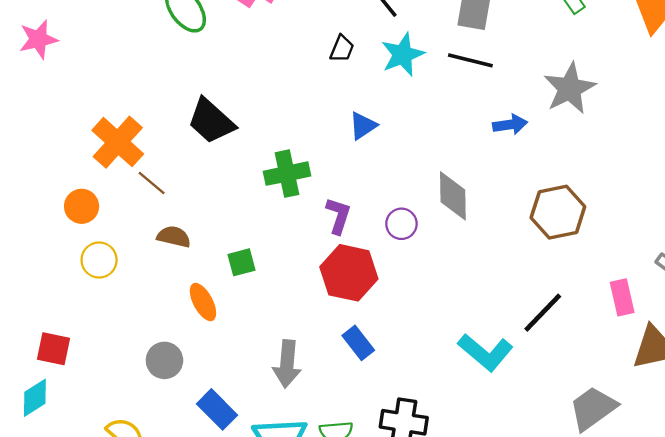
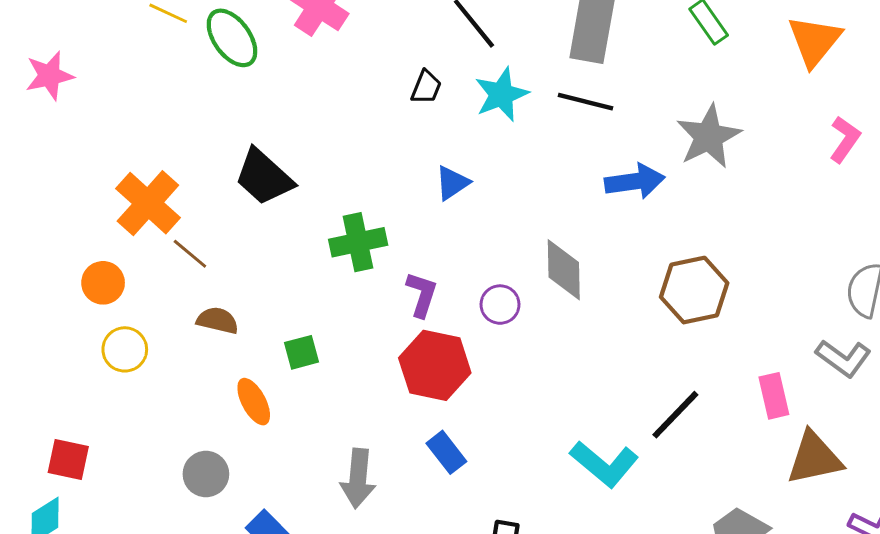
blue arrow: (510, 125) -> (635, 181), size x1.4

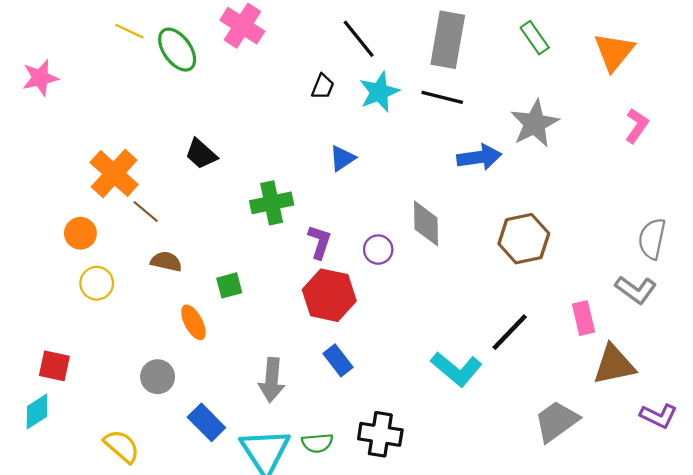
black trapezoid: (264, 177) -> (201, 154), size x0.7

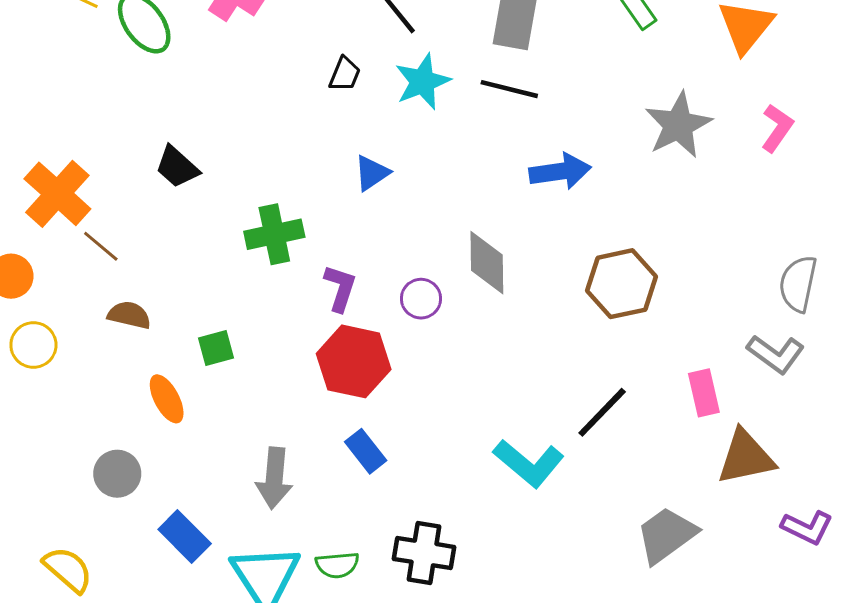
gray star: (535, 123) -> (678, 125), moved

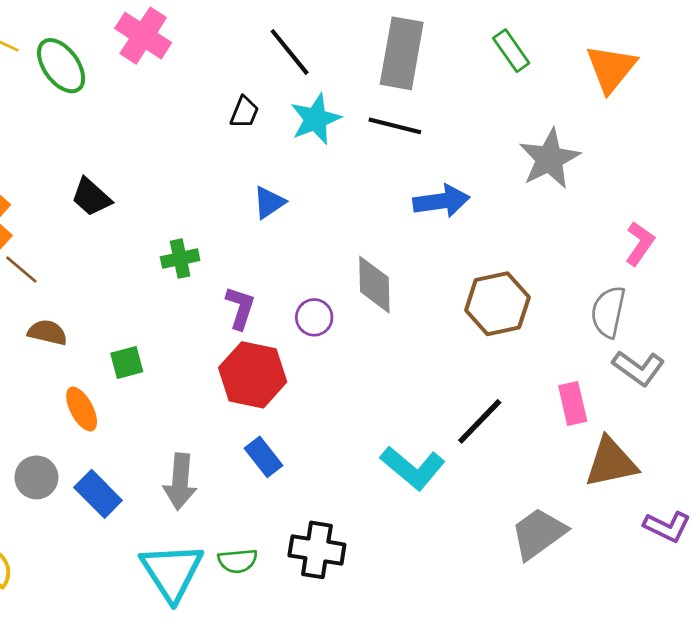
pink L-shape: (777, 128) -> (640, 244), moved
green cross: (274, 234) -> (180, 259), size x0.7
gray semicircle: (798, 284) -> (608, 312), moved
blue rectangle: (185, 537) -> (98, 494), moved

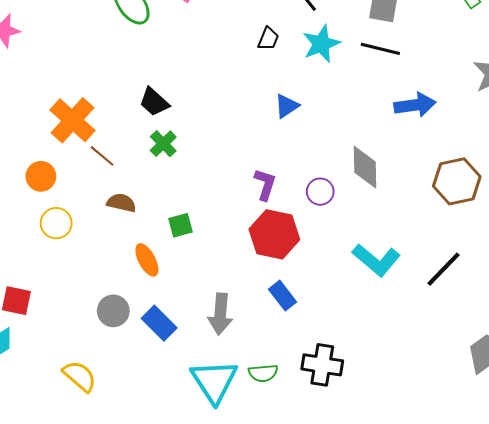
green cross: (180, 259) -> (163, 144), moved, turned -32
cyan L-shape: (413, 468) -> (376, 260), moved

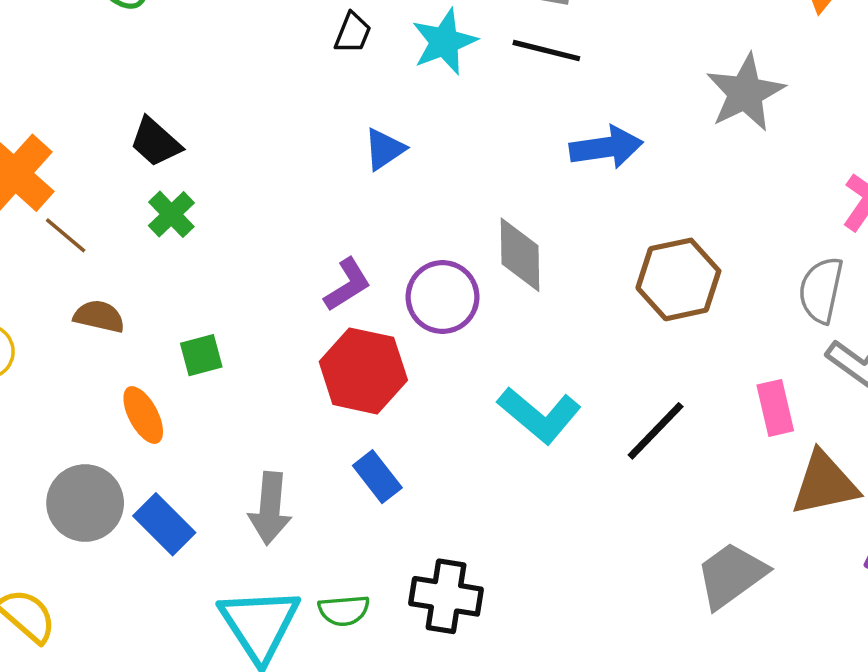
purple L-shape: (265, 184) -> (347, 285), turned 40
purple circle: (320, 192) -> (443, 297), size x1.5
gray circle: (113, 311) -> (85, 503), size x1.4

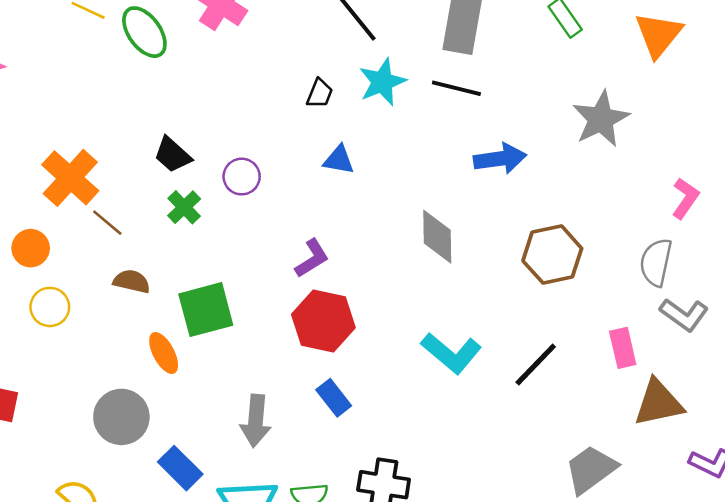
black trapezoid: (353, 33) -> (320, 93), moved
blue triangle: (384, 149) -> (339, 160), turned 44
purple circle: (443, 297) -> (242, 177), moved, size x0.7
green square: (201, 355) -> (206, 310), size x1.8
blue rectangle: (164, 524) -> (180, 468), moved

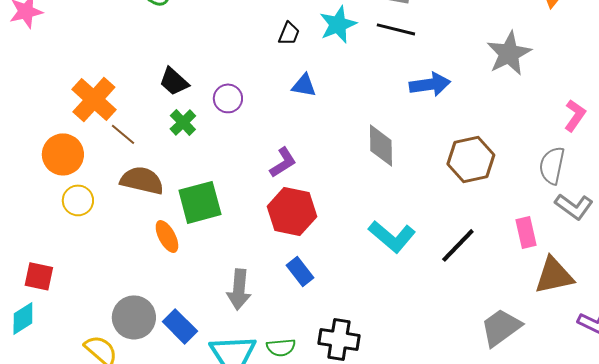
orange circle: (31, 248) -> (63, 154), size x1.4
brown semicircle: (132, 281) -> (142, 180), size x1.5
gray circle: (121, 417) -> (134, 317), moved

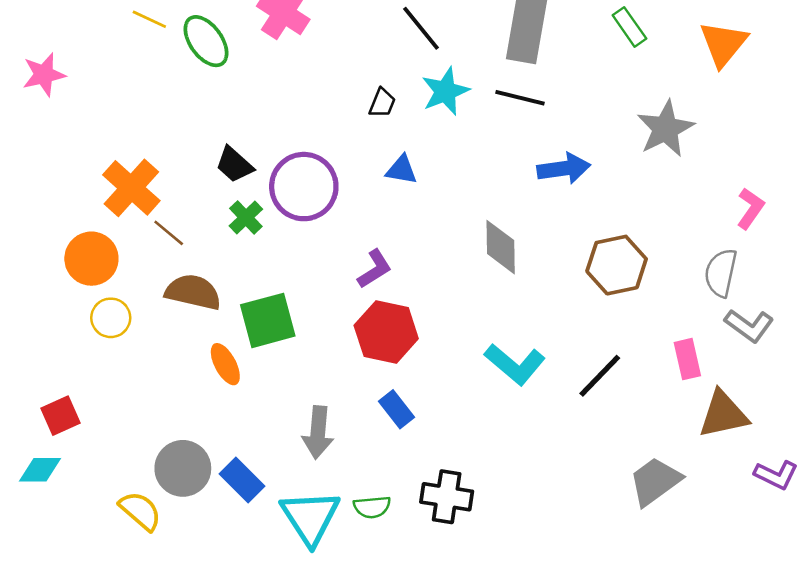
purple circle: (228, 98) -> (304, 187), size x1.8
red square: (39, 276) -> (61, 416), turned -36
cyan diamond: (23, 318) -> (40, 470), turned 32

